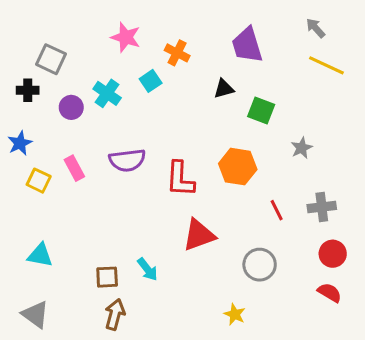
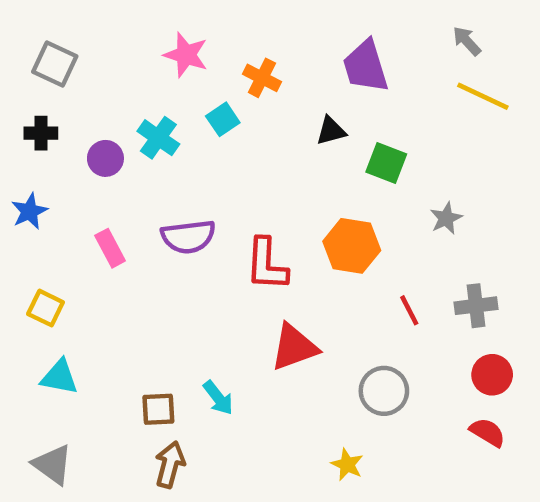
gray square: (51, 59) -> (55, 64), moved
yellow square: (39, 181) -> (46, 308), moved

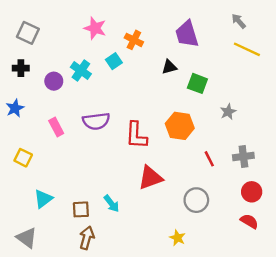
cyan triangle: (59, 377) -> (43, 199), moved, turned -48

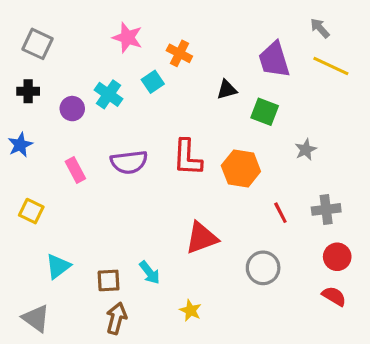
purple trapezoid: (187, 34) -> (274, 60), moved
red L-shape: (136, 135) -> (187, 157), moved
yellow star: (177, 238) -> (191, 310), moved

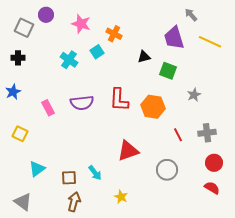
gray arrow: (320, 28) -> (191, 15), moved
purple circle: (72, 109) -> (46, 15), moved

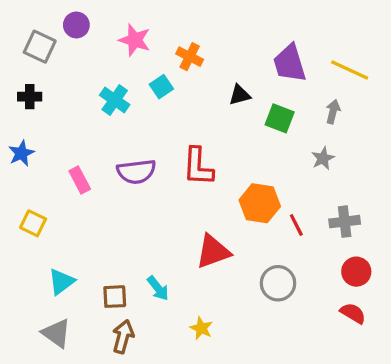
gray arrow: (191, 15) -> (333, 112), moved, turned 56
orange hexagon: (153, 107) -> (260, 203), moved
gray triangle: (23, 202) -> (56, 333), moved

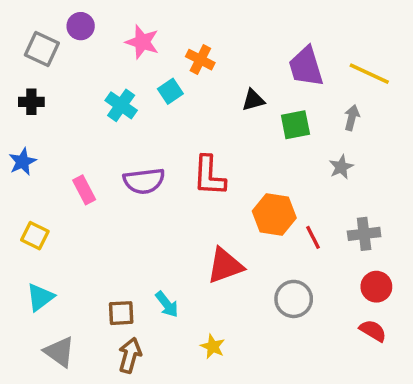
green square: (280, 118) -> (295, 125), turned -32
cyan triangle: (61, 282) -> (40, 297), moved

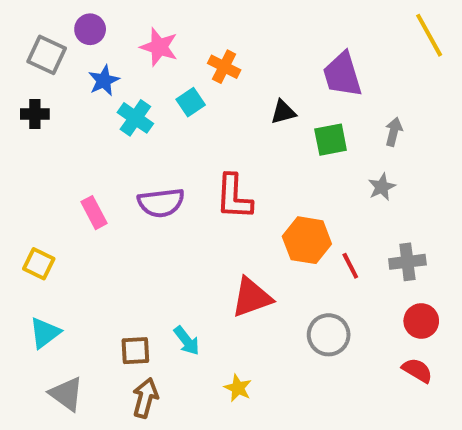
yellow line: (369, 74) -> (429, 35), moved, turned 36
blue star: (23, 162) -> (104, 80), moved

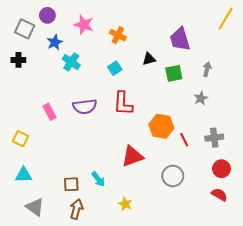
yellow line: (429, 35) -> (226, 18), turned 60
cyan square: (191, 102) -> (115, 68), moved
cyan triangle: (45, 333) -> (24, 175), turned 36

